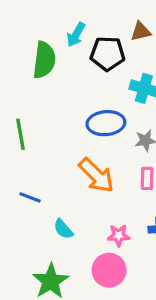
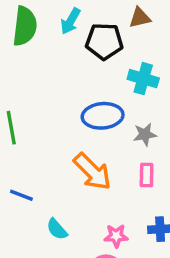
green semicircle: (44, 60) -> (25, 26), moved

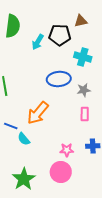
cyan arrow: (70, 21) -> (38, 42), moved
orange arrow: (92, 172) -> (38, 113), moved, turned 85
cyan semicircle: (57, 229) -> (24, 139), moved

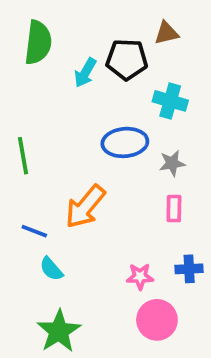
cyan semicircle: (24, 139) -> (51, 269), moved
pink circle: (61, 172) -> (157, 320), moved

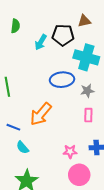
green semicircle: (38, 42) -> (15, 26), size x0.6
cyan cross: (170, 101) -> (86, 57), size x1.4

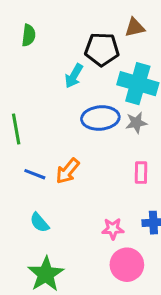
cyan arrow: (41, 42) -> (74, 76), moved
gray star: (87, 91) -> (136, 123), moved
orange arrow: (41, 114) -> (68, 171), size x0.7
blue line: (13, 127) -> (35, 174), moved

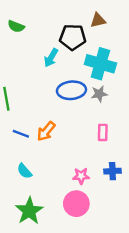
green semicircle: (29, 35) -> (16, 26), turned 105
pink circle: (127, 265) -> (76, 204), moved

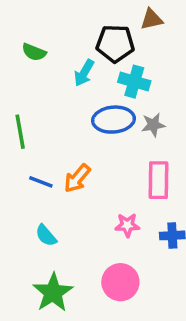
green semicircle: (16, 26) -> (34, 52), moved
cyan cross: (100, 64) -> (134, 82), moved, size x0.7
pink rectangle: (103, 132) -> (158, 180), size x1.5
pink star: (81, 176) -> (127, 225), moved

